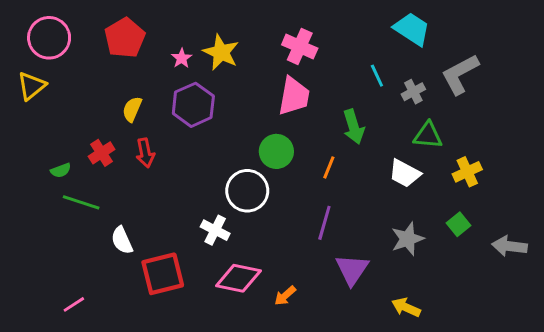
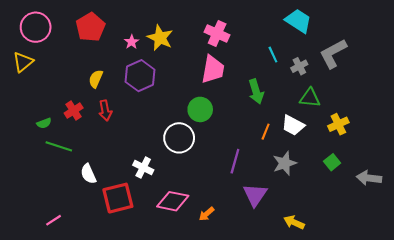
orange line: (329, 167) -> (266, 132), moved
white cross: (215, 230) -> (143, 167), moved
gray star: (408, 239) -> (285, 163), moved

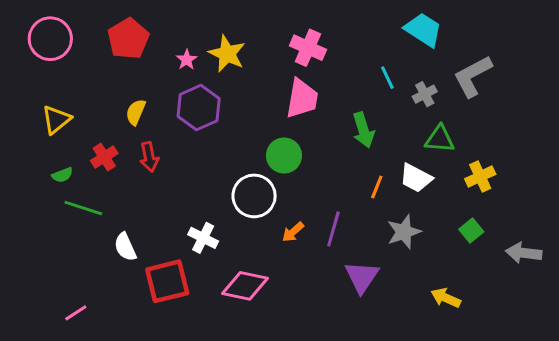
yellow triangle: (23, 62) -> (56, 120), moved
orange arrow: (206, 214) -> (293, 232), moved
yellow arrow: (294, 222) -> (446, 298), moved

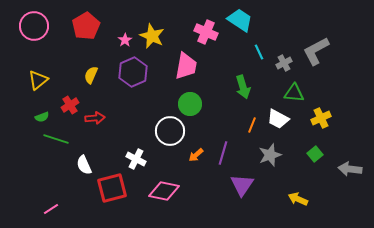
cyan trapezoid: (423, 30) -> (240, 20), moved
pink trapezoid: (302, 99) -> (186, 66), moved
red arrow: (149, 157) -> (95, 118), moved, turned -84

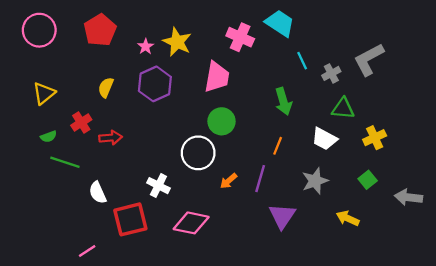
orange line: (252, 125) -> (278, 146), moved
yellow arrow: (298, 199) -> (348, 218), moved
pink line: (51, 209) -> (87, 251), moved

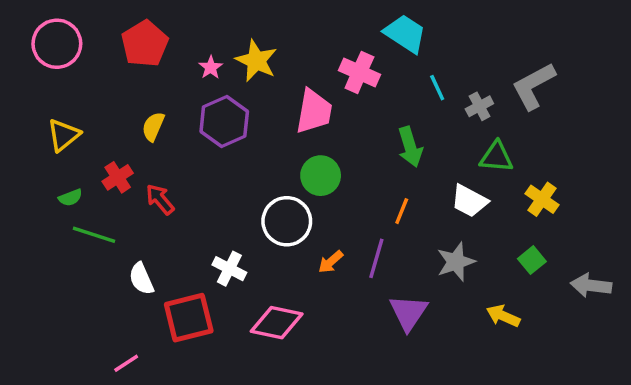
pink cross: (240, 37) -> (359, 72), moved
red arrow: (110, 138) -> (160, 199), turned -125
yellow cross: (375, 138) -> (542, 199), turned -30

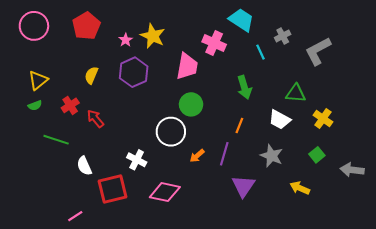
gray cross: (479, 106) -> (283, 36), moved
green semicircle: (70, 198) -> (35, 105), moved
gray star: (456, 262) -> (272, 156), turned -30

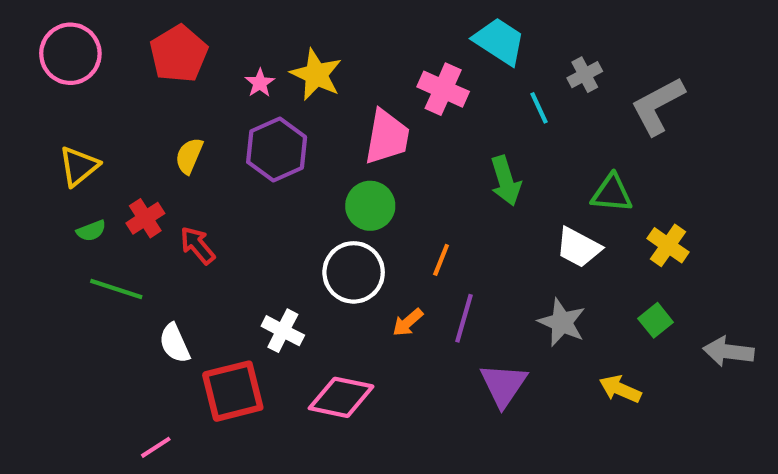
green circle: (191, 104) -> (370, 206), moved
green semicircle: (35, 105) -> (91, 231), moved
orange line: (239, 126) -> (441, 260), moved

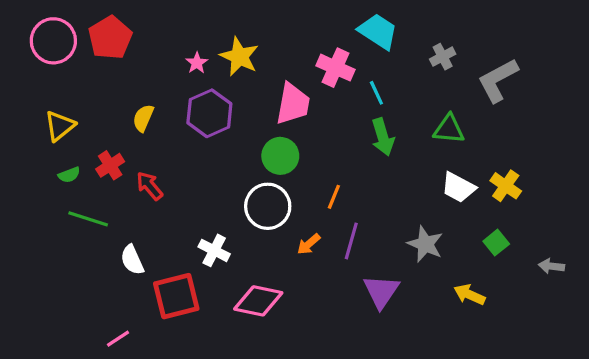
red pentagon: (179, 54) -> (110, 38), moved
cyan line: (539, 108) -> (376, 93), moved
green triangle: (612, 193) -> (449, 129), moved
white trapezoid: (578, 247) -> (458, 187), moved
gray arrow: (728, 352) -> (551, 266), size x0.7

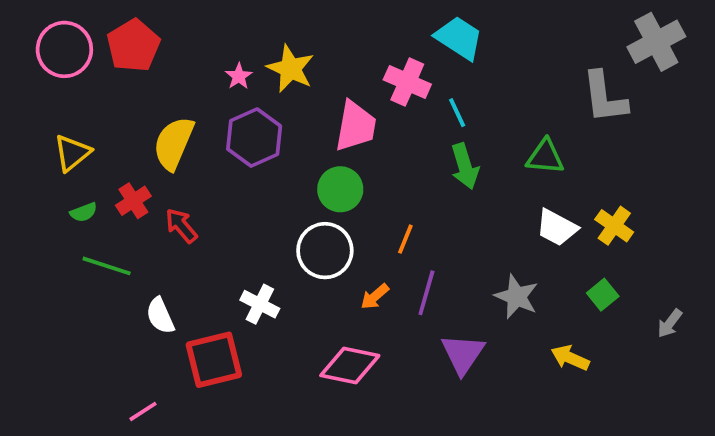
gray cross: (443, 57) -> (656, 42), moved, size x1.8
gray L-shape: (498, 80) -> (605, 97), turned -69
yellow semicircle: (143, 118) -> (174, 143), size x1.6
gray arrow: (551, 266) -> (670, 323), turned -60
pink diamond: (258, 301) -> (350, 365), moved

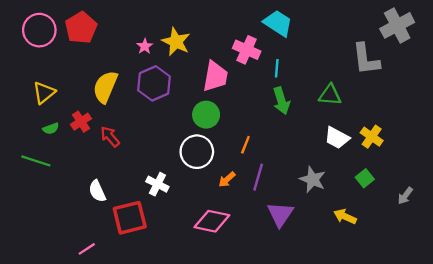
cyan line: (457, 113) -> (277, 68), turned 30
green line: (107, 266) -> (36, 161), moved

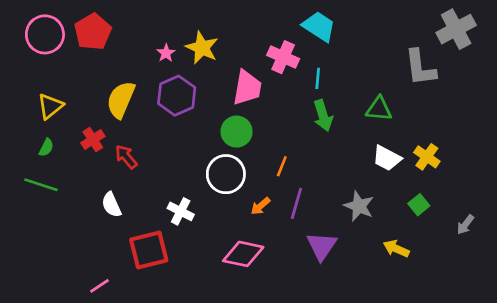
green semicircle: (51, 129) -> (46, 148), moved, turned -42
white semicircle: (97, 191) -> (111, 205), moved

